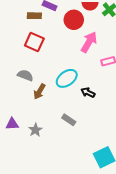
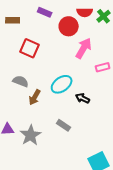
brown rectangle: (34, 16) -> (13, 20), moved
gray star: (35, 130) -> (31, 135), size x1.5

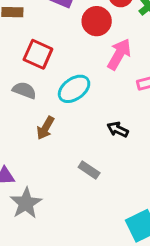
gray semicircle: (21, 81) -> (24, 90), moved
cyan ellipse: (62, 84) -> (74, 89), moved
gray star: (31, 135) -> (26, 203), moved

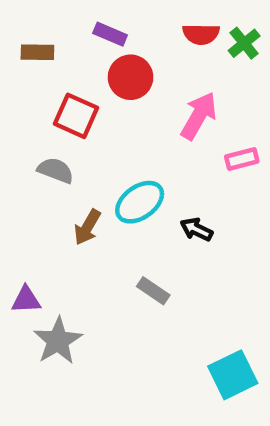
red circle: (97, 21) -> (131, 77), moved
cyan ellipse: (74, 89) -> (140, 202), moved

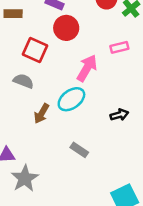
pink arrow: (199, 116) -> (87, 68), moved
pink rectangle: (242, 159) -> (119, 47), moved
black arrow: (196, 229) -> (119, 115), moved, turned 138

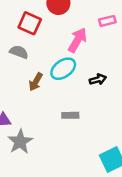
black arrow: (119, 115) -> (98, 79), moved
gray rectangle: (79, 150) -> (70, 115), turned -35

